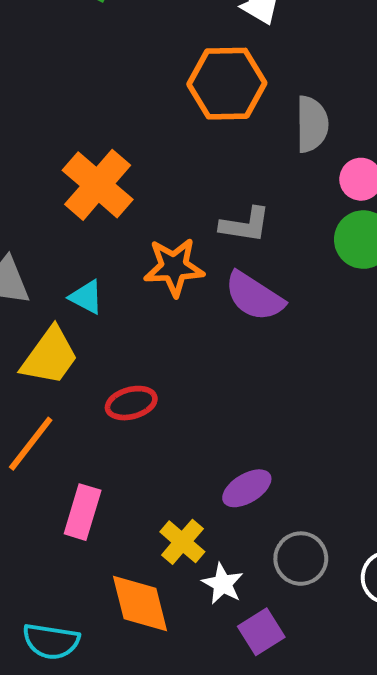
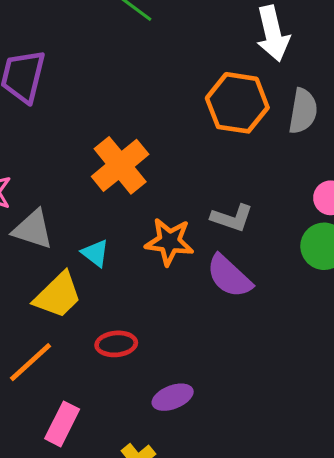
gray semicircle: (312, 124) -> (303, 111), moved
purple ellipse: (247, 488) -> (173, 397), moved

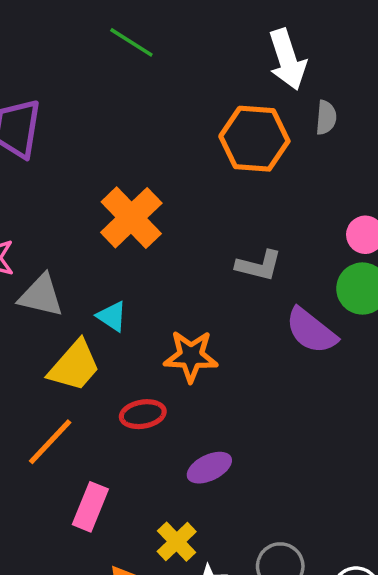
gray semicircle: (303, 111) -> (326, 118), moved, size x0.7
orange star: (169, 242) -> (191, 356), moved
purple semicircle: (229, 276) -> (311, 331), moved

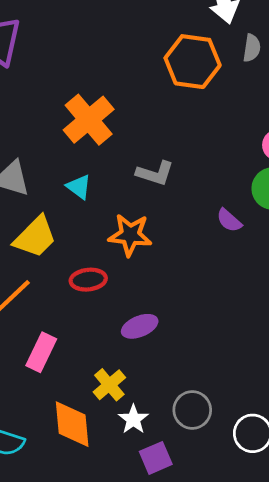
gray L-shape: (259, 266) -> (155, 173), moved
cyan triangle: (112, 316) -> (79, 187), moved
purple semicircle: (311, 331) -> (229, 220), size x0.6

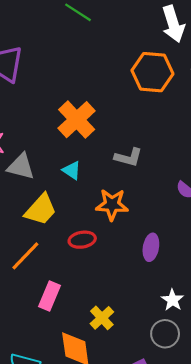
purple ellipse: (140, 326) -> (151, 247), moved, turned -55
white star: (133, 419) -> (173, 300), moved

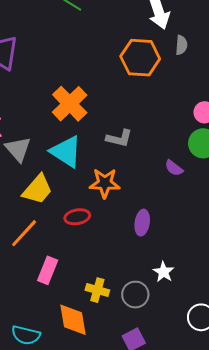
gray triangle: (21, 167) -> (18, 149), turned 36
cyan triangle: (72, 170) -> (66, 152), size x1.8
yellow cross: (102, 318) -> (97, 290), turned -30
gray circle: (165, 334) -> (135, 295), moved

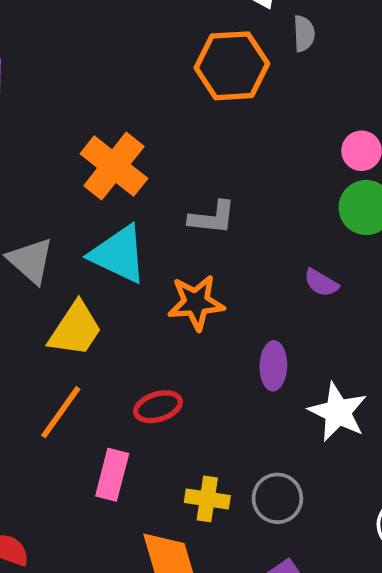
purple semicircle: (174, 168) -> (321, 283), moved
red ellipse: (77, 217) -> (158, 407), moved
white star: (164, 272) -> (338, 412), moved, size x1.5

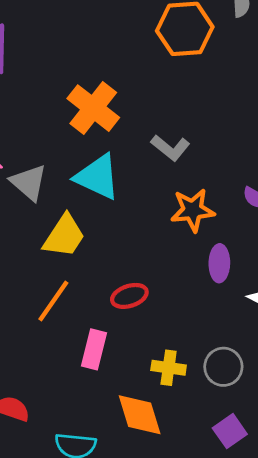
gray L-shape: (212, 218) -> (170, 148), turned 33
orange star: (196, 303) -> (193, 210), moved

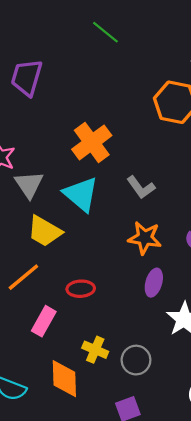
yellow trapezoid: (64, 236) -> (44, 231), turned 72

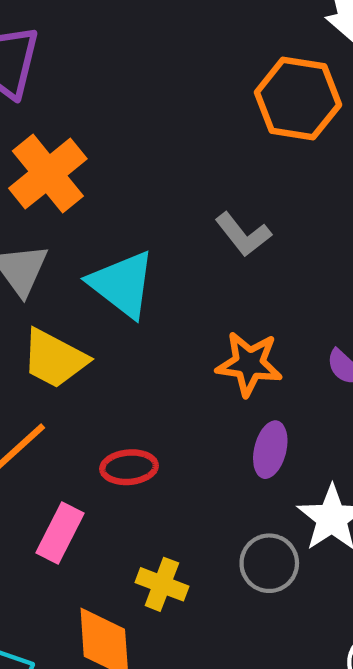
orange cross: (92, 142) -> (48, 174), moved
gray L-shape: (141, 187) -> (243, 234), moved
gray circle: (136, 360) -> (269, 563), moved

